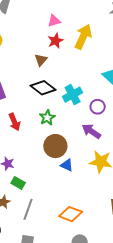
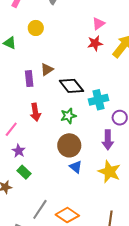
pink triangle: (54, 21) -> (98, 24), turned -32
brown triangle: (41, 60) -> (47, 69), moved
purple arrow: (91, 131) -> (108, 140), turned -138
gray line: (28, 209) -> (40, 209), moved

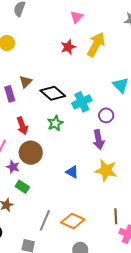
pink triangle: (98, 24) -> (77, 17), moved
brown circle: (69, 145) -> (31, 153), moved

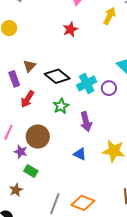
yellow arrow: (96, 45) -> (110, 16), moved, size x0.7
purple circle: (106, 115) -> (109, 88), moved
red arrow: (22, 126) -> (27, 99), moved, turned 54
purple arrow: (99, 140) -> (86, 122), moved

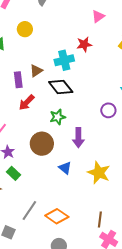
cyan cross: (87, 83) -> (64, 60), moved
brown circle: (38, 137) -> (42, 144), moved

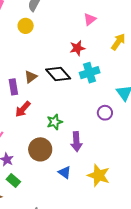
yellow circle: (25, 29) -> (26, 26), moved
cyan cross: (64, 60) -> (90, 73), moved
black diamond: (61, 87) -> (58, 74), moved

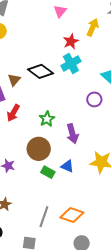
red star: (77, 48) -> (71, 41), moved
green rectangle: (13, 181) -> (48, 172), moved

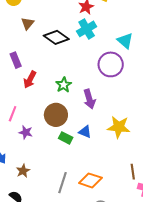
brown triangle: (14, 80) -> (28, 23), moved
purple circle: (94, 99) -> (111, 64), size x1.6

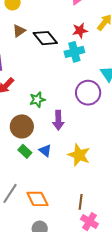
black diamond: (56, 37) -> (45, 38), moved
orange diamond: (90, 180) -> (37, 199), turned 30

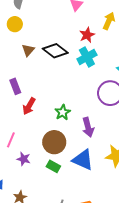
green rectangle: (25, 151) -> (53, 166), moved
blue triangle: (45, 151) -> (83, 160), size x1.6

